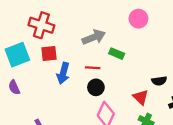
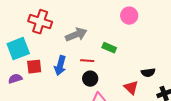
gray arrow: (94, 37) -> (76, 35), moved
red square: (49, 54) -> (34, 67), moved
purple semicircle: (14, 87) -> (15, 79), turned 96

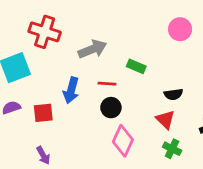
pink circle: (129, 16) -> (180, 29), moved
red square: (34, 67) -> (43, 113), moved
black semicircle: (148, 73) -> (173, 94), moved

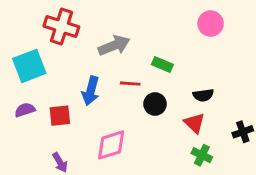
black circle: (111, 108) -> (155, 104), moved
pink diamond: (123, 141) -> (111, 145), moved, turned 48

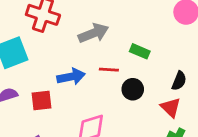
blue arrow: (91, 91) -> (71, 77), turned -116
black semicircle: (203, 95) -> (179, 81), turned -60

